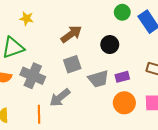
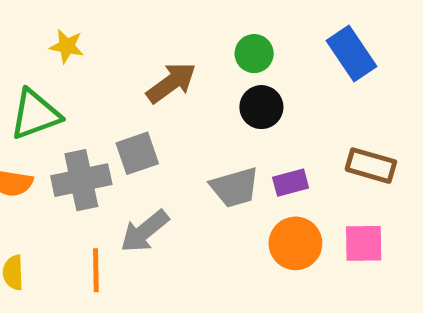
green circle: (122, 12) -> (254, 54), moved
gray square: (72, 64) -> (137, 153), moved
gray cross: (33, 76) -> (81, 180), turned -35

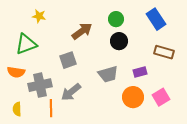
brown rectangle: (371, 166) -> (164, 52), moved
gray cross: (81, 180) -> (40, 85), moved
purple rectangle: (291, 183) -> (140, 72), moved
pink square: (364, 243) -> (161, 97), turned -30

